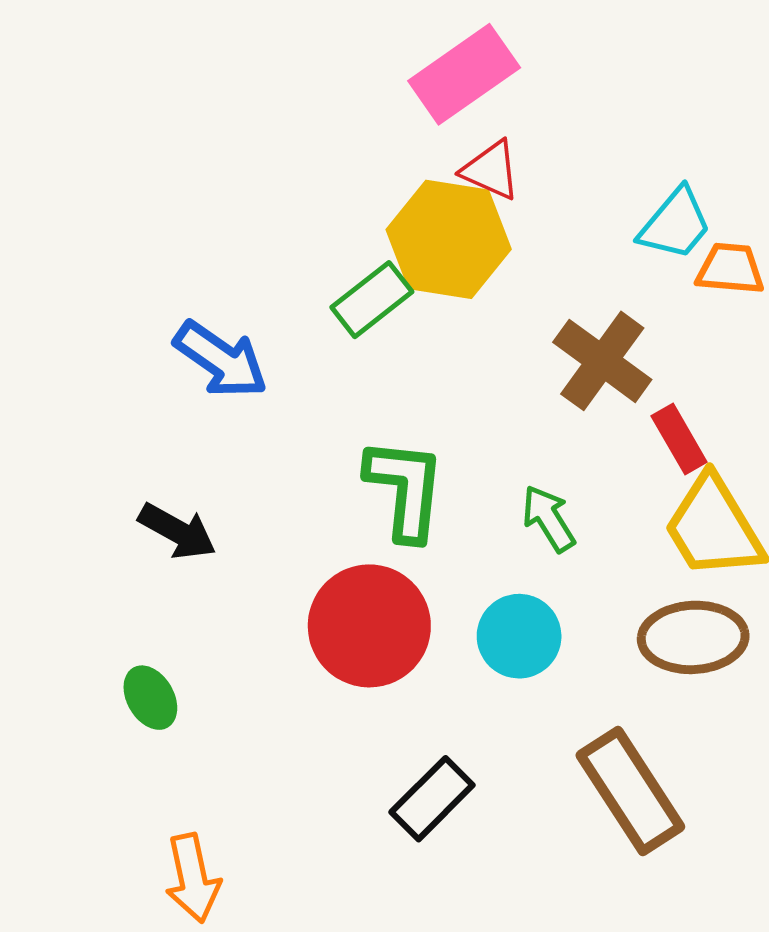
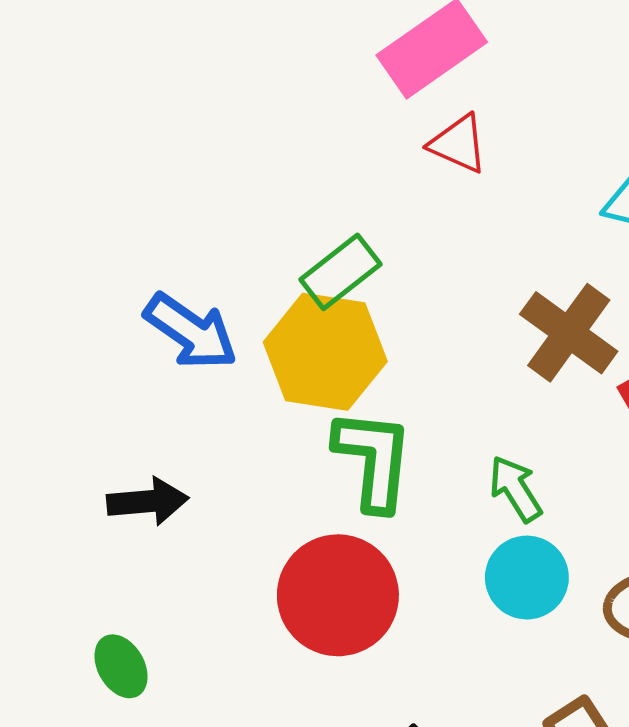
yellow hexagon: (449, 239) -> (325, 352), moved
black arrow: (177, 531) -> (148, 501), turned -34
cyan circle: (519, 636) -> (527, 578), moved

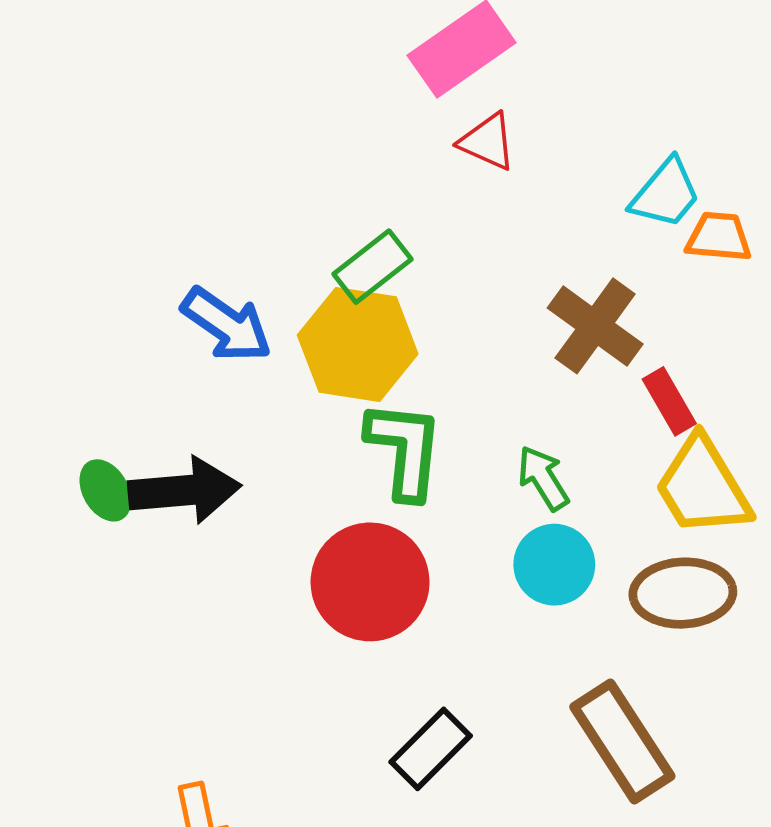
black arrow: (148, 501) -> (185, 490), size x1.4
green ellipse: (121, 666) -> (105, 490), moved

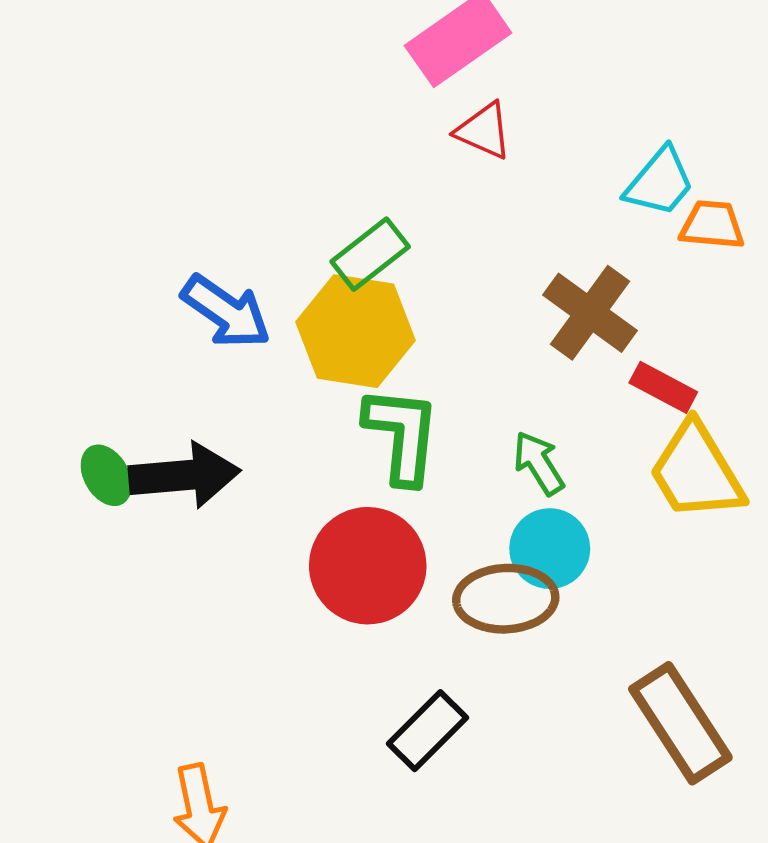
red rectangle: (669, 401) -> (663, 387), turned -32
brown ellipse: (683, 593) -> (506, 599), moved
brown rectangle: (622, 741) -> (680, 723), moved

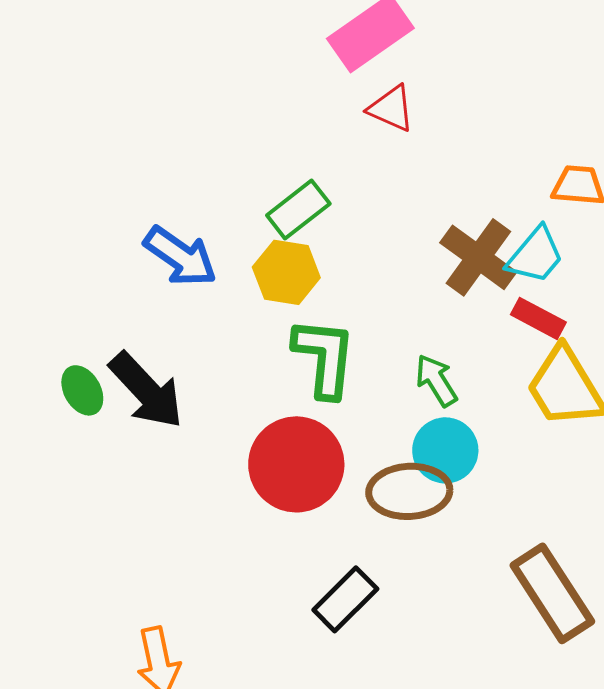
cyan trapezoid: (660, 182) -> (535, 255), moved
yellow hexagon: (355, 331) -> (286, 272), size x0.7
black arrow: (184, 475) -> (146, 390), turned 52

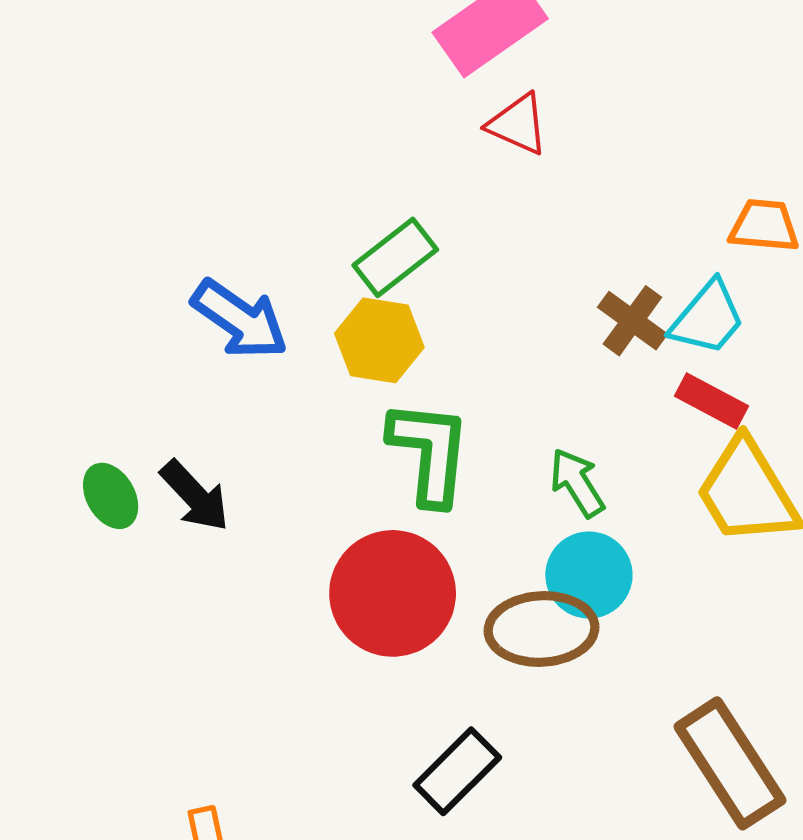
brown cross: (478, 257) -> (632, 321), size x0.7
black arrow: (146, 390) -> (195, 496), size x0.7

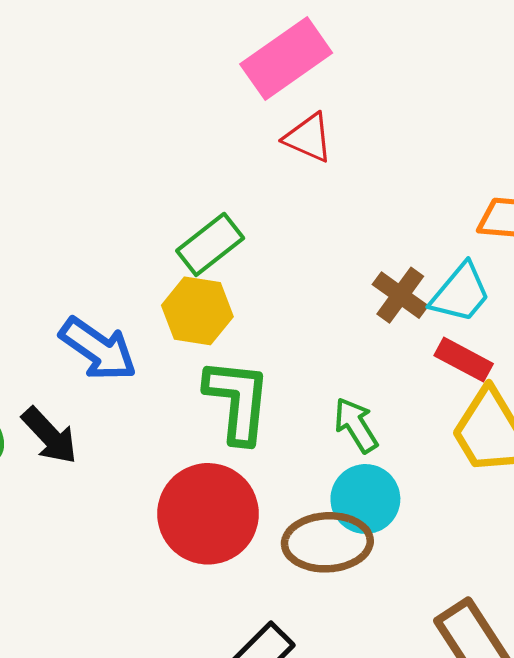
blue arrow: (240, 319) -> (98, 349), moved

